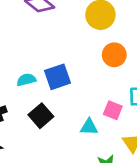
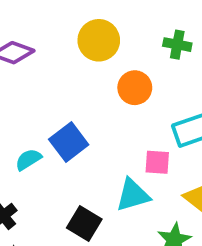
black square: (41, 116) -> (84, 223), moved
cyan triangle: (89, 127) -> (133, 195), size x1.4

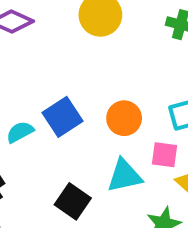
orange circle: (135, 88) -> (124, 118), moved
pink square: (157, 162) -> (164, 155), moved

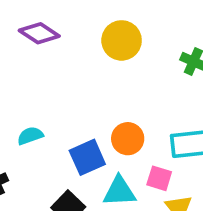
blue square: (62, 117) -> (87, 157), moved

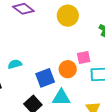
pink square: (159, 178) -> (84, 57), moved, turned -32

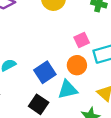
orange circle: (68, 69) -> (77, 65), moved

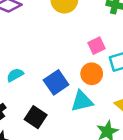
black square: (39, 104) -> (36, 117), moved

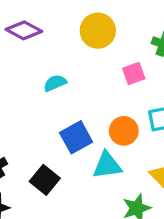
pink square: (96, 46) -> (134, 73), moved
cyan semicircle: (15, 75) -> (55, 83), moved

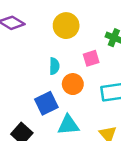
cyan semicircle: (55, 83) -> (54, 66), moved, turned 112
orange circle: (124, 131) -> (73, 84), moved

